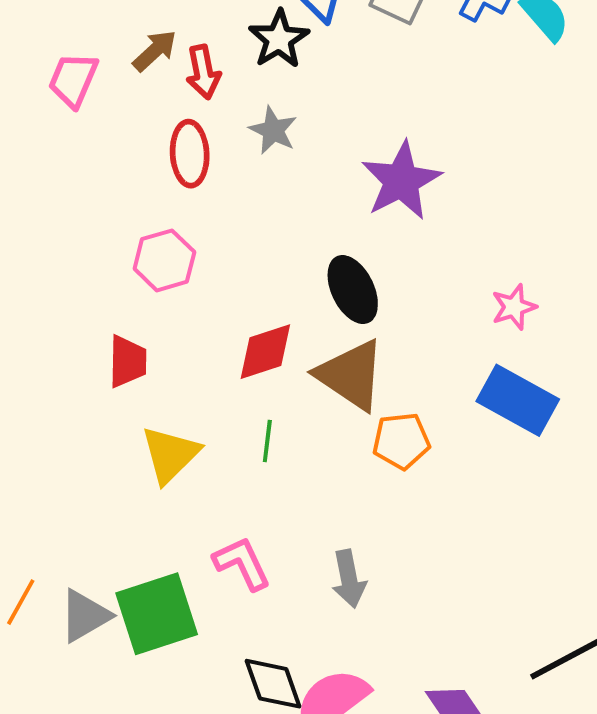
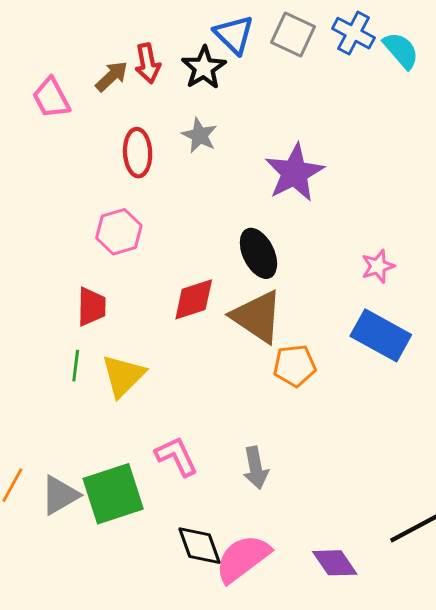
red arrow: (203, 72) -> (148, 63), moved
pink trapezoid: (73, 80) -> (51, 98), turned -51
green line: (267, 441) -> (76, 366), moved

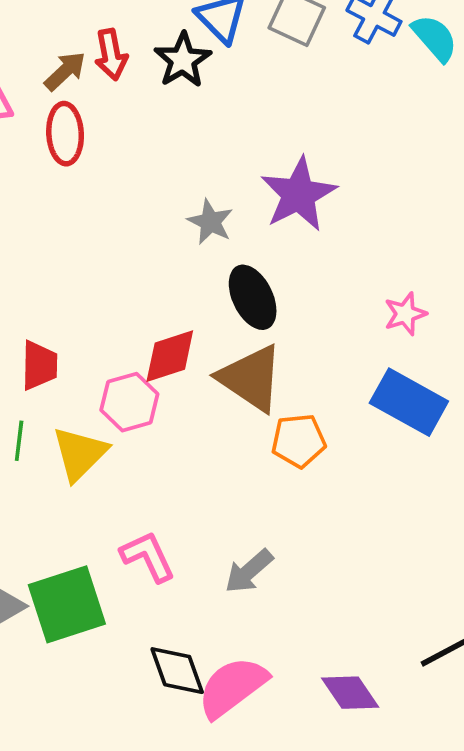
gray star: (199, 135) -> (210, 222), moved
red ellipse: (138, 153) -> (65, 134), moved
pink hexagon: (119, 232) -> (129, 402), moved
gray arrow: (256, 468) -> (249, 571), turned 60

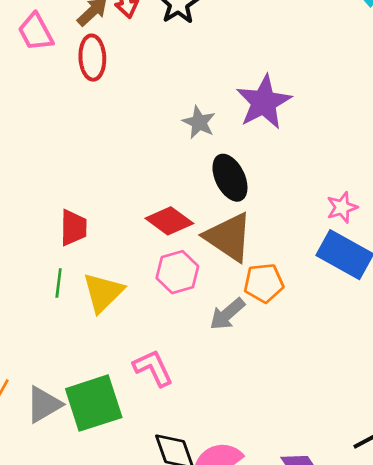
pink star: (405, 314) -> (342, 207), moved
red diamond: (170, 356) -> (169, 221), turned 54
pink hexagon: (129, 402) -> (177, 272), moved
gray arrow: (249, 571) -> (227, 314), moved

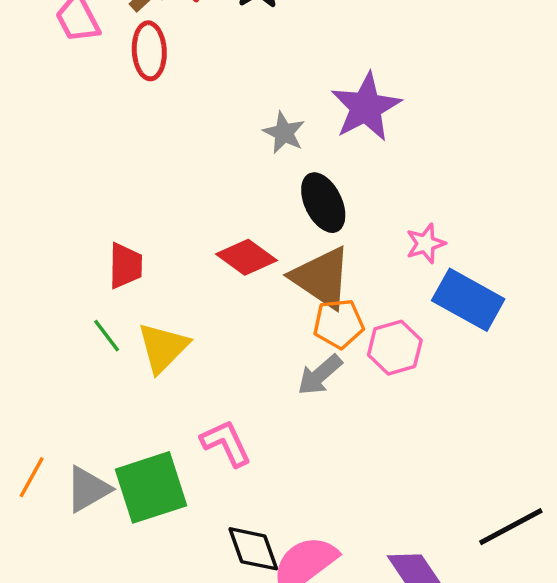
pink star: (342, 207) -> (426, 244), moved
pink hexagon: (177, 272) -> (395, 348), moved
green line: (59, 283) -> (107, 336), turned -44
orange pentagon: (264, 283) -> (339, 324), moved

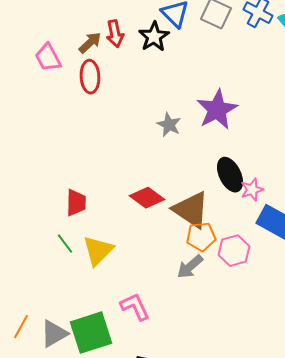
black ellipse: (323, 203) -> (230, 175), moved

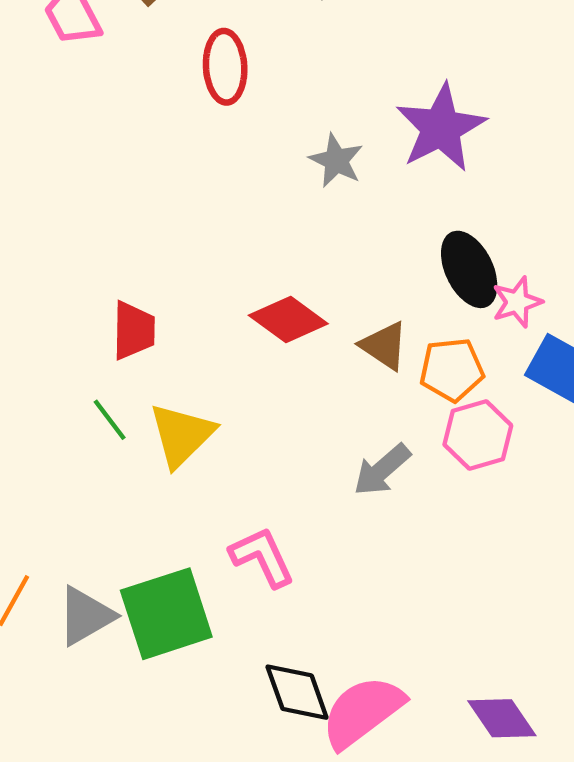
red ellipse: (90, 77) -> (225, 67), moved
brown triangle: (191, 210) -> (384, 346), size x0.6
orange pentagon: (201, 237) -> (452, 370), moved

